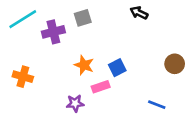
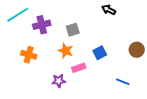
gray square: (83, 18) -> (73, 30), moved
blue square: (117, 68) -> (100, 53), moved
orange cross: (23, 77) -> (29, 55), moved

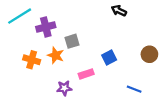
gray square: (73, 30) -> (72, 41), moved
orange star: (66, 51) -> (56, 55), moved

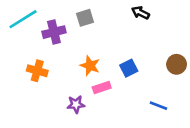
gray square: (72, 41) -> (85, 18), moved
orange star: (56, 55) -> (90, 66), moved

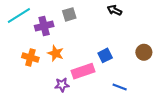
orange star: (90, 66) -> (56, 53), moved
pink rectangle: (102, 88) -> (83, 71), size x1.5
blue line: (158, 106) -> (120, 87), moved

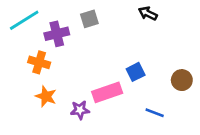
brown circle: (144, 52) -> (182, 80), moved
orange star: (56, 53) -> (46, 96), moved
orange cross: (30, 58) -> (39, 62), moved

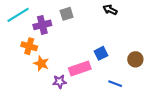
orange star: (46, 96) -> (41, 63), moved

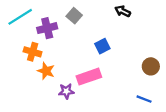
gray square: (67, 14) -> (74, 16), turned -32
blue square: (101, 53) -> (102, 46), moved
blue line: (115, 84) -> (144, 99), moved

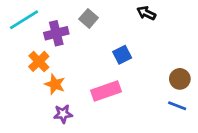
orange cross: (33, 52) -> (39, 61), turned 30
purple star: (66, 91) -> (63, 114), moved
blue line: (144, 99) -> (177, 106), moved

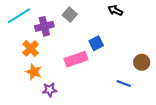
orange star: (55, 84) -> (34, 72), moved
pink rectangle: (106, 91) -> (76, 59), moved
blue line: (177, 106) -> (124, 83), moved

